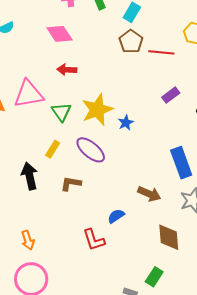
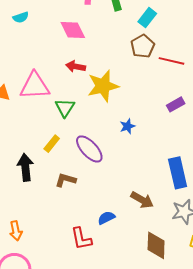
yellow star: (97, 110) -> (103, 86), moved

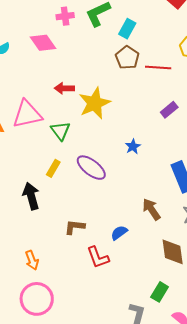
pink diamond: (73, 30) -> (43, 43), moved
blue star: (127, 126) -> (133, 146), moved
brown L-shape: (65, 180) -> (75, 227), moved
brown arrow: (142, 200) -> (151, 209), turned -145

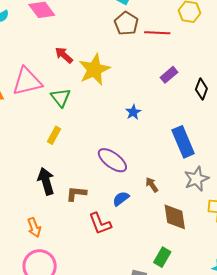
red arrow: (64, 88) -> (64, 55), turned 42
purple ellipse: (91, 168) -> (112, 160), moved
black arrow: (31, 196) -> (46, 181), moved
brown arrow: (151, 209) -> (152, 185), moved, size x0.7

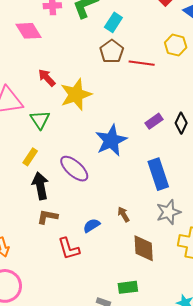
purple rectangle: (169, 75) -> (154, 121), moved
blue star: (133, 112) -> (111, 140), size x2.0
purple ellipse: (112, 160) -> (74, 169), moved
black arrow: (46, 181) -> (40, 186), moved
green rectangle: (162, 257) -> (128, 287), turned 48

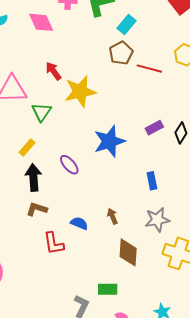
purple ellipse: (74, 169) -> (69, 165), size x0.7
blue rectangle: (158, 174) -> (152, 181), size x0.6
blue semicircle: (92, 225) -> (79, 223), turned 48

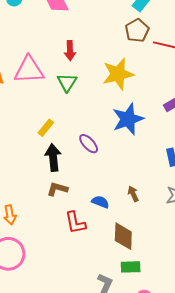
red arrow: (53, 71) -> (70, 51), turned -144
yellow star: (80, 91) -> (118, 74), moved
green triangle: (41, 112) -> (67, 82), moved
brown diamond: (128, 252) -> (123, 236), moved

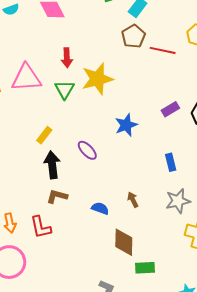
yellow star: (118, 74) -> (97, 79), moved
blue star: (128, 119) -> (126, 125), size x0.7
red L-shape: (75, 223) -> (41, 227), moved
green rectangle: (131, 267) -> (145, 268), moved

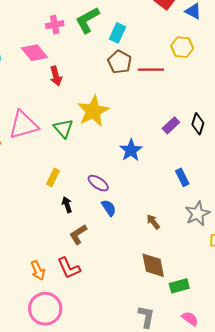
red arrow: (67, 58) -> (56, 76), moved
black arrow: (52, 165) -> (67, 205), size x0.6
brown L-shape: (57, 196) -> (78, 234), turned -35
blue semicircle: (100, 208) -> (109, 208), moved, turned 48

